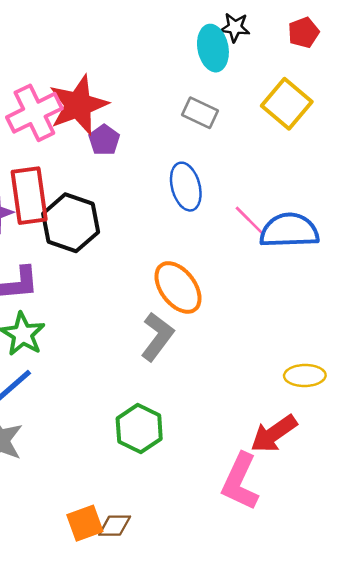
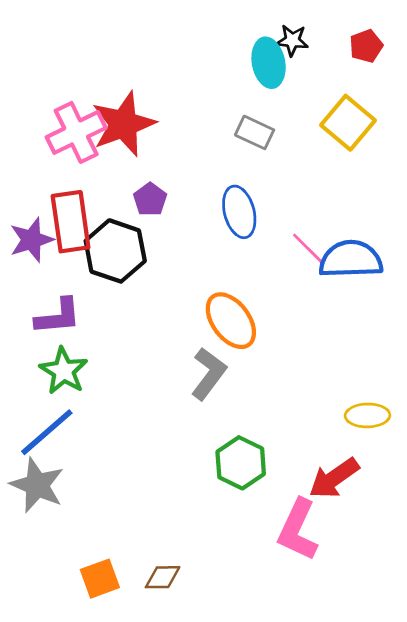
purple pentagon: (104, 140) -> (150, 199), moved
green hexagon: (139, 429) -> (241, 463), moved
orange square: (85, 523) -> (100, 579), moved

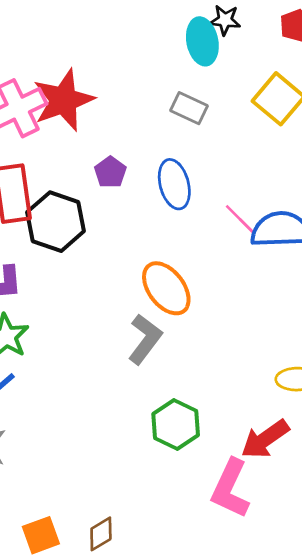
purple pentagon: (150, 199) -> (110, 172), moved
brown diamond: (163, 577) -> (101, 534), turned -30

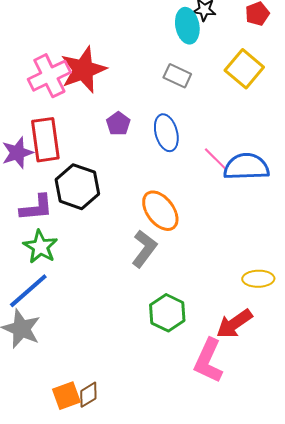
black hexagon: (56, 222) -> (77, 187), moved
brown diamond: (101, 534) -> (88, 395), moved

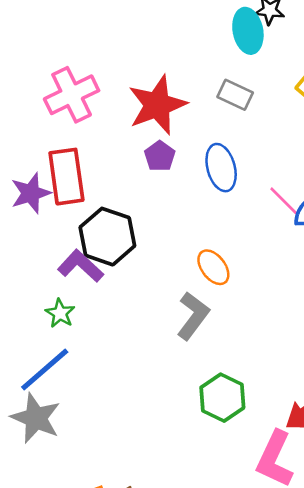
red star: (83, 70) -> (157, 105), moved
purple L-shape: (36, 208) -> (81, 266), moved, turned -132
orange ellipse: (160, 211) -> (213, 267), size x0.7
green star: (40, 247) -> (60, 313), size x0.7

